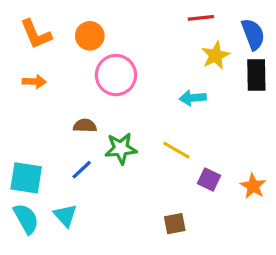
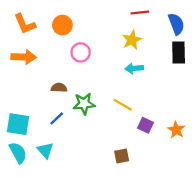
yellow star: (216, 55) -> (132, 40), moved
pink circle: (116, 75) -> (81, 52), size x0.7
orange arrow: (34, 82) -> (24, 57), size x1.5

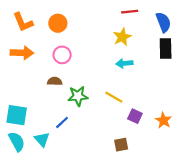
pink circle: (81, 52) -> (62, 55), moved
blue line: (57, 118) -> (62, 122), moved
brown square: (122, 156) -> (121, 145), moved

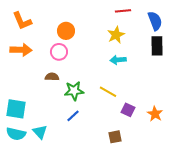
orange circle: (58, 23) -> (66, 31), moved
blue line: (62, 122) -> (73, 116), moved
cyan semicircle: (17, 141) -> (16, 134), turned 132

